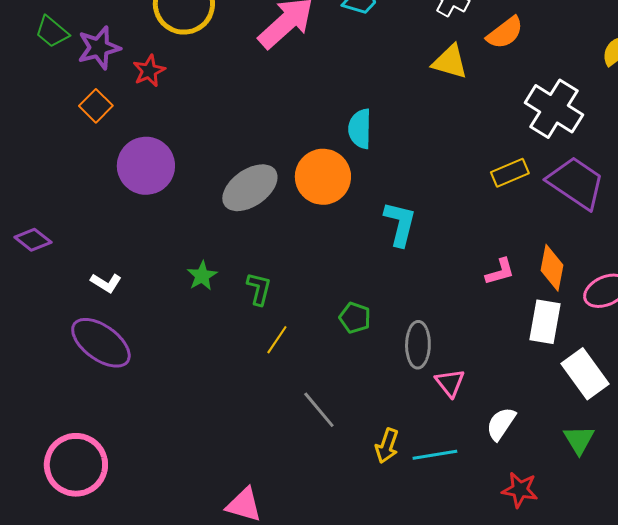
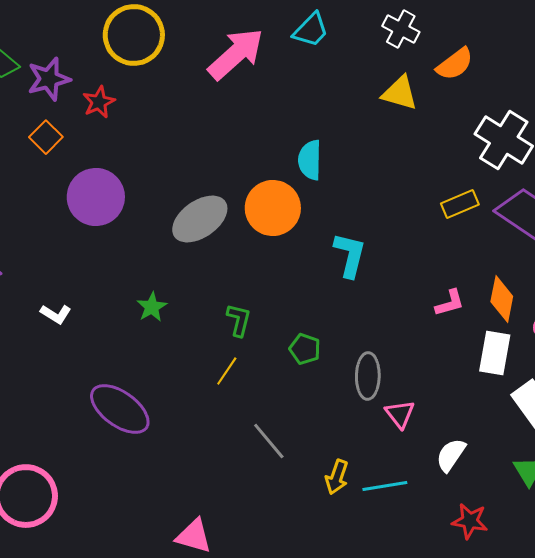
green L-shape: (259, 289) -> (239, 320), moved
purple ellipse: (101, 343) -> (120, 409), moved

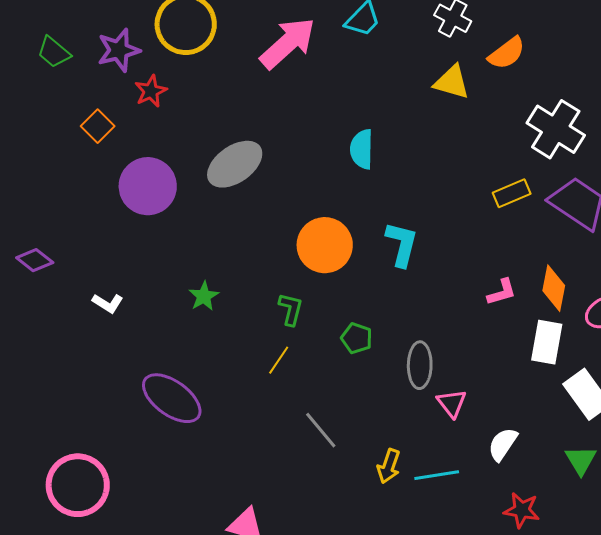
purple star: (49, 79) -> (119, 50), moved
orange circle: (273, 208) -> (325, 245), moved
gray ellipse: (200, 219) -> (235, 164), moved

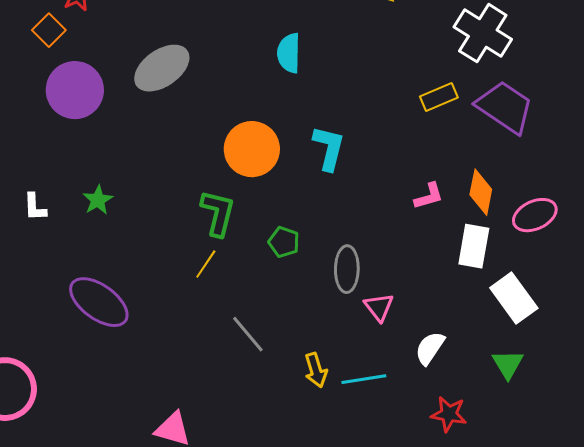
orange square: (98, 126) -> (49, 30), moved
green star: (204, 296) -> (98, 200), moved
white L-shape: (108, 303) -> (35, 207), turned 56
green L-shape: (291, 309) -> (218, 213), size x1.4
yellow arrow: (389, 466) -> (316, 370), turned -36

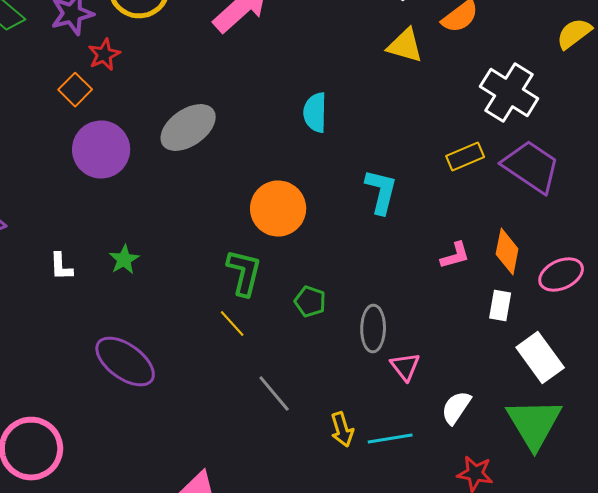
cyan L-shape: (329, 148) -> (381, 192), moved
white rectangle: (474, 246) -> (500, 306), size x0.7
yellow line: (206, 264) -> (232, 324), turned -76
green triangle: (508, 364) -> (534, 424), size x1.8

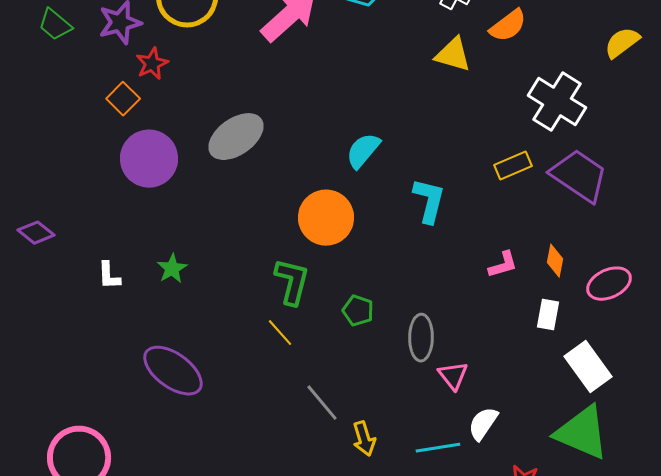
cyan semicircle: (315, 112) -> (363, 151), moved, turned 39
orange diamond: (507, 252) -> (555, 261), size x0.7
white semicircle: (456, 408) -> (483, 424), moved
green triangle: (534, 424) -> (582, 433), turned -36
yellow arrow: (342, 430) -> (364, 439), moved

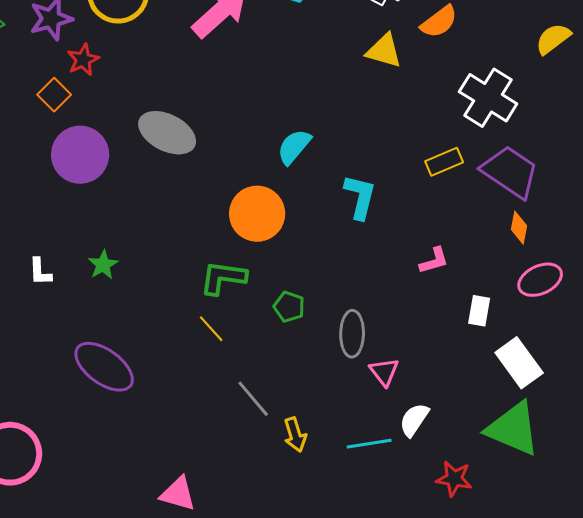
gray ellipse: (236, 137) -> (167, 133), turned 62
orange diamond: (555, 261) -> (519, 228), moved
green L-shape: (292, 282) -> (223, 278), turned -96

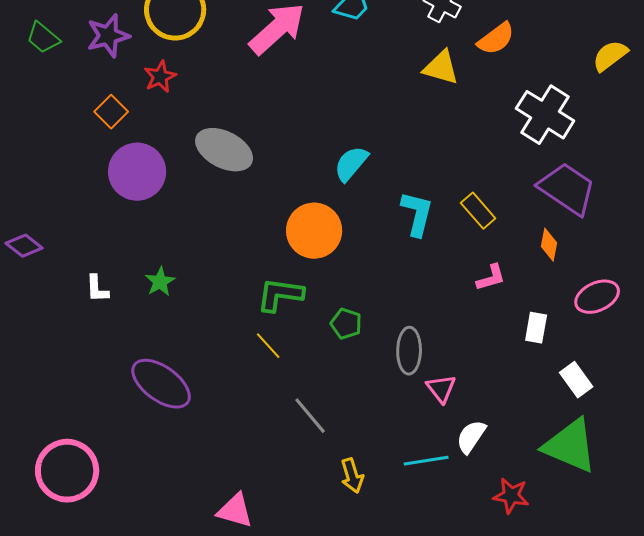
red star: (83, 60) -> (160, 77), moved
yellow rectangle: (444, 162) -> (478, 211), moved, turned 72
orange diamond: (519, 228) -> (549, 245), moved
white rectangle: (519, 363) -> (576, 380), size x0.7
yellow arrow: (295, 435) -> (352, 476), moved

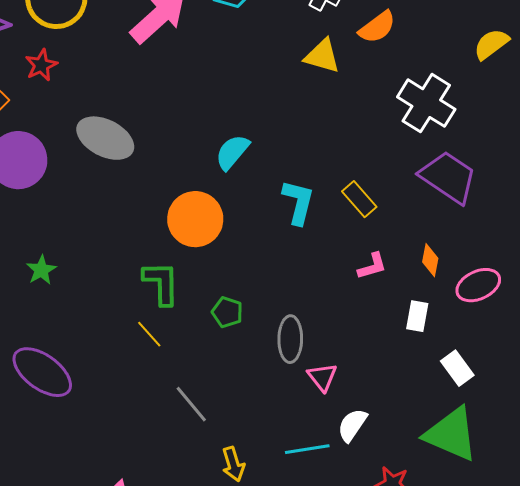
orange diamond: (549, 245) -> (430, 260), moved
green L-shape: (280, 295) -> (161, 283), turned 81

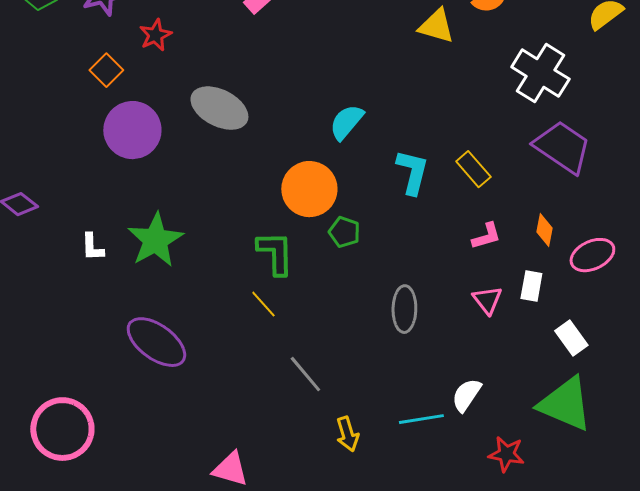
green star: (41, 270) -> (155, 240), size x1.8
green pentagon: (227, 312) -> (344, 232), moved
pink triangle: (322, 377) -> (487, 300), moved

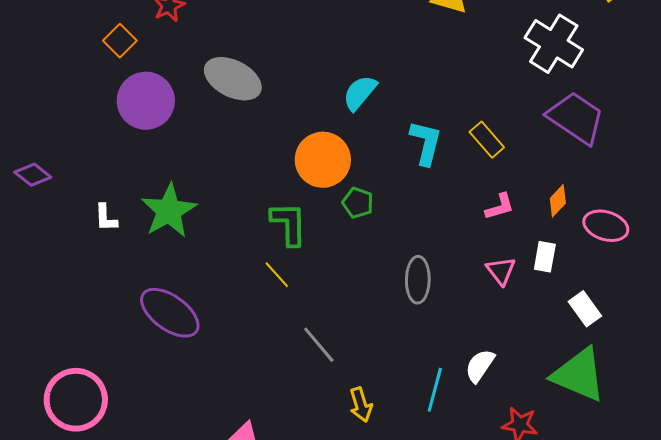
orange diamond: (544, 230) -> (558, 201), turned 32
pink ellipse: (592, 255) -> (606, 226), turned 42
cyan line: (421, 419) -> (435, 390), turned -66

